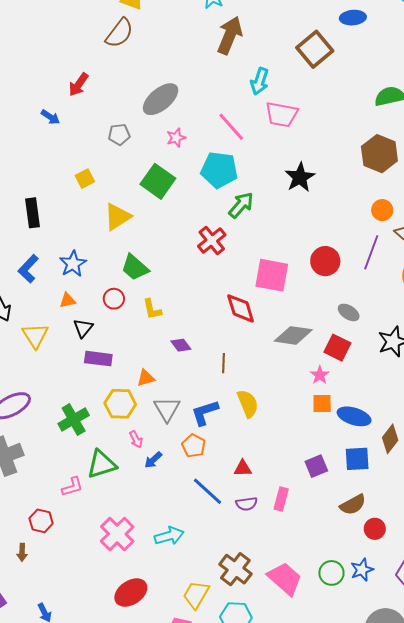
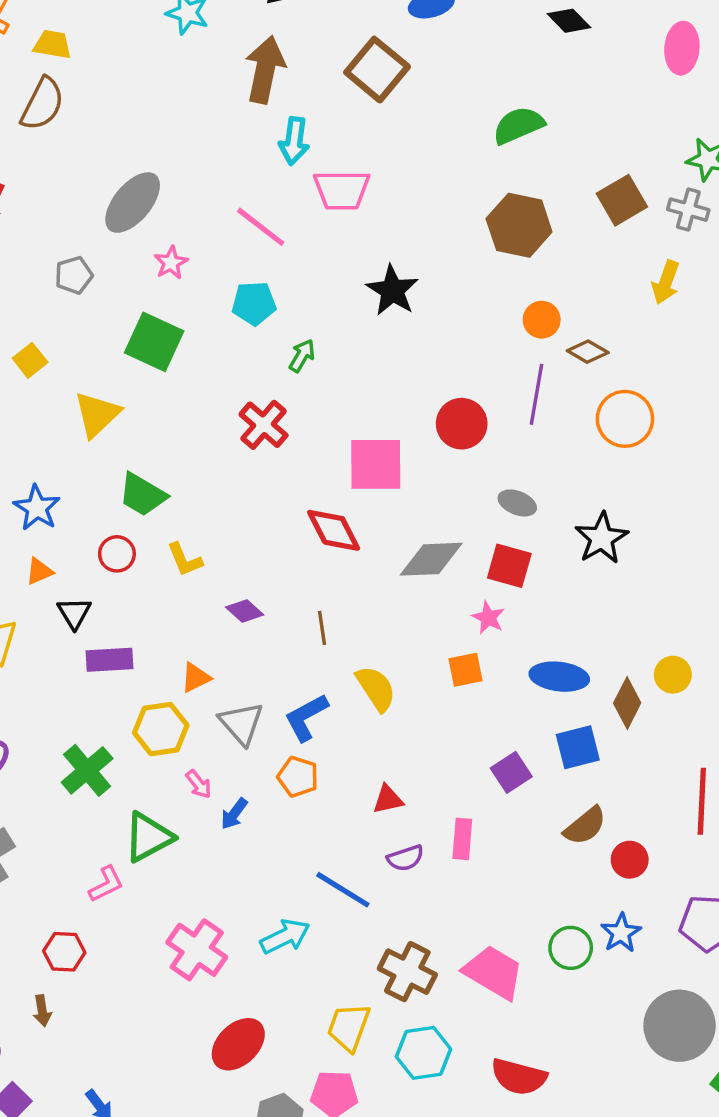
brown arrow: (230, 35) -> (265, 70), moved
cyan pentagon: (219, 170) -> (254, 303), size x0.7
green arrow: (241, 205) -> (302, 356), size x0.7
orange square: (322, 403) -> (466, 670), moved
blue line: (208, 491) -> (343, 890), moved

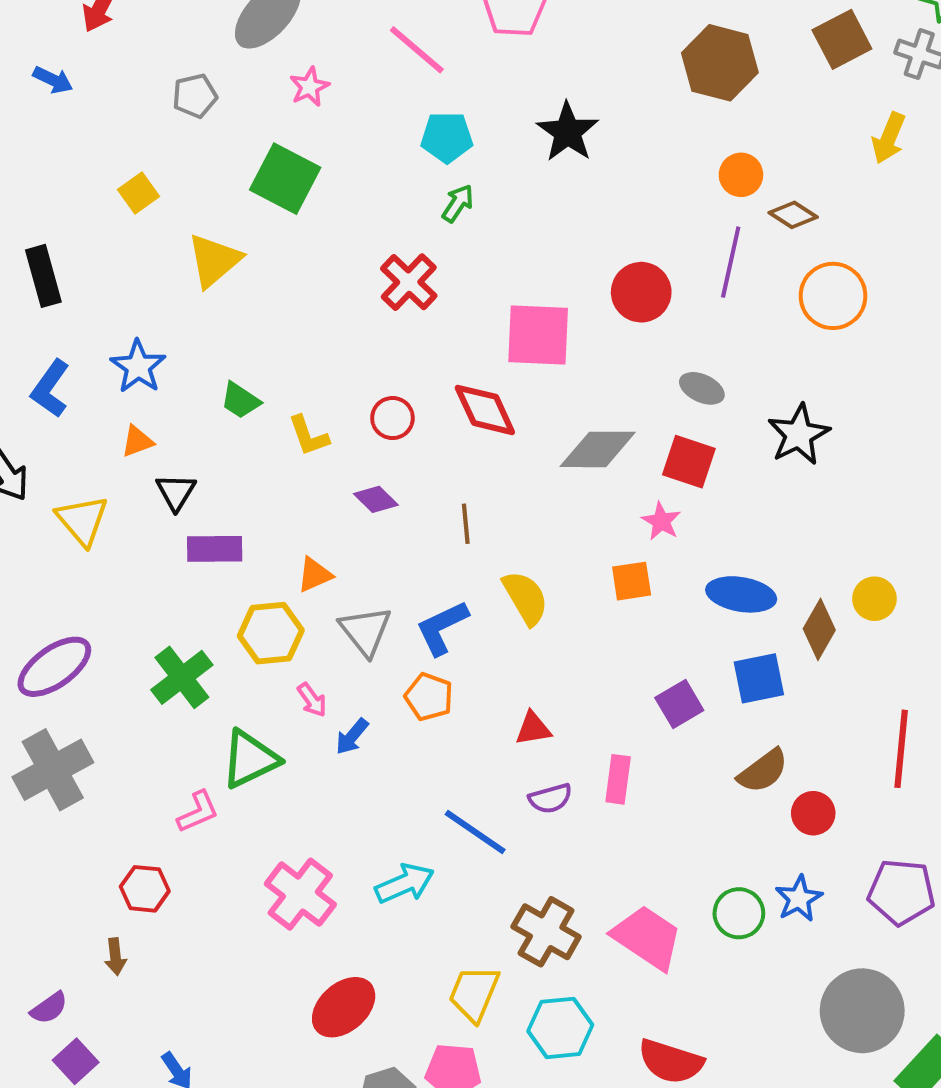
cyan pentagon: (254, 303) -> (447, 137), moved
green trapezoid: (142, 495) -> (240, 400), moved, size x0.7
red circle: (117, 554) -> (392, 418), moved

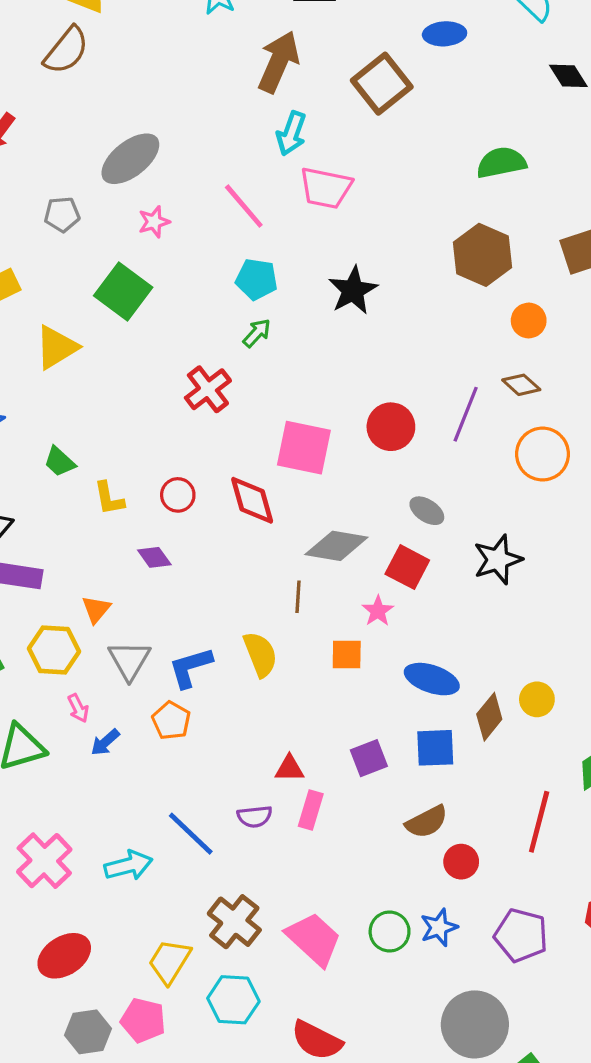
orange circle: (741, 175) -> (529, 320), moved
brown line: (466, 524) -> (298, 597), moved
orange triangle: (315, 575) -> (96, 609), turned -36
red triangle: (533, 729) -> (290, 768), moved

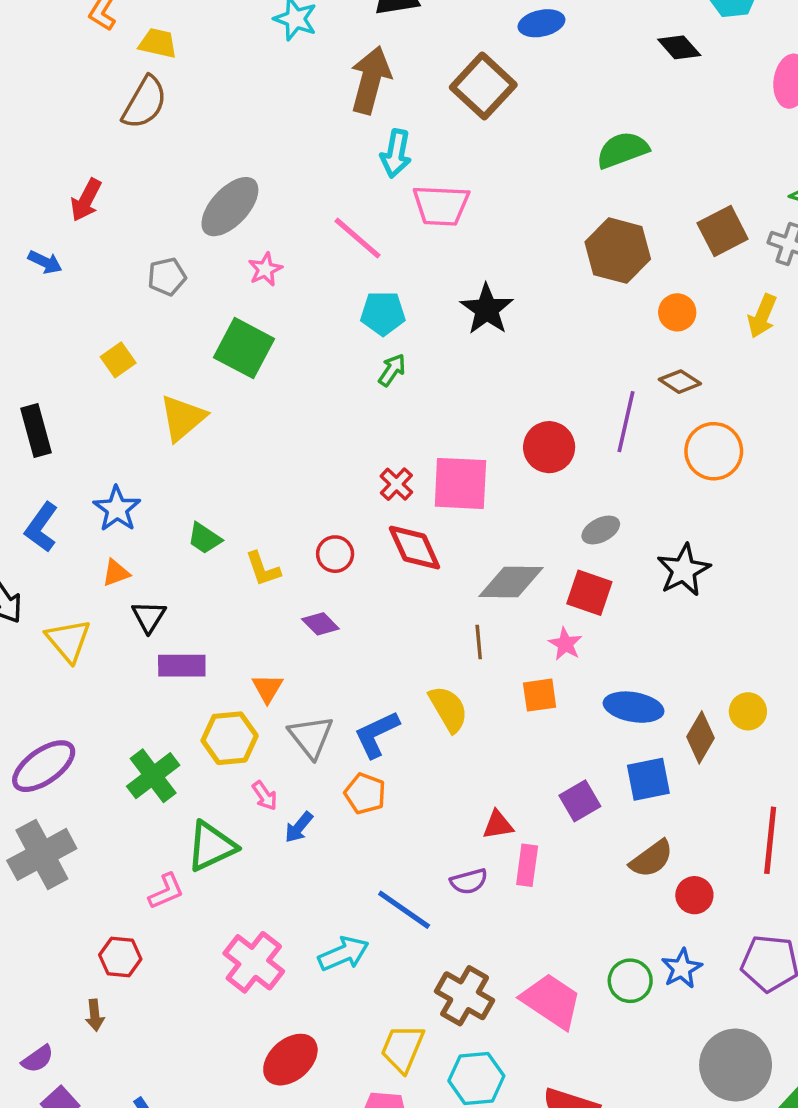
red cross: (208, 389) -> (396, 484), moved, size x0.7
gray ellipse: (427, 511) -> (601, 530), turned -52

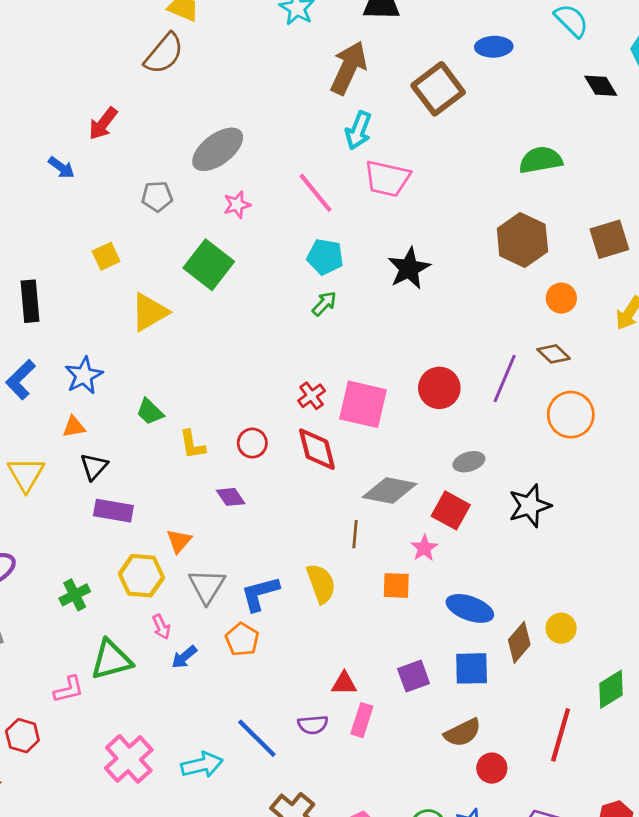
green cross: (153, 776) -> (75, 595), size x0.7

